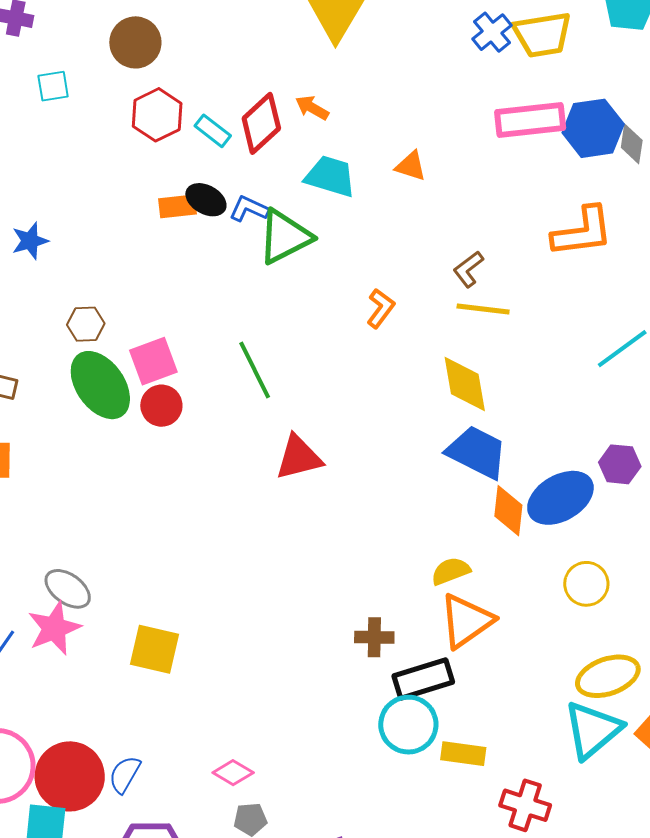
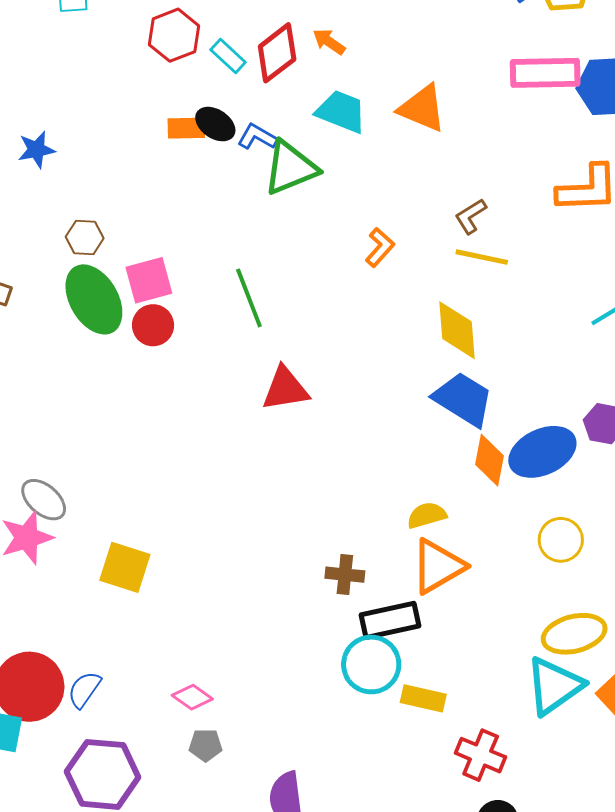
orange triangle: (411, 166) -> (422, 108), size x1.6

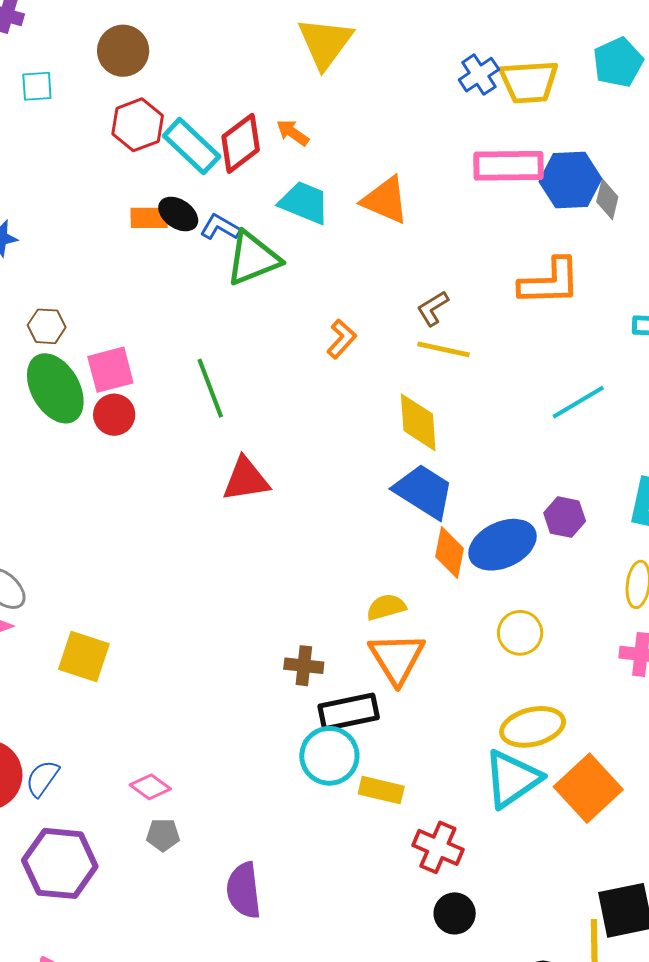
cyan rectangle: (228, 56) -> (192, 146), size x1.6
orange triangle: (438, 566) -> (397, 658), turned -32

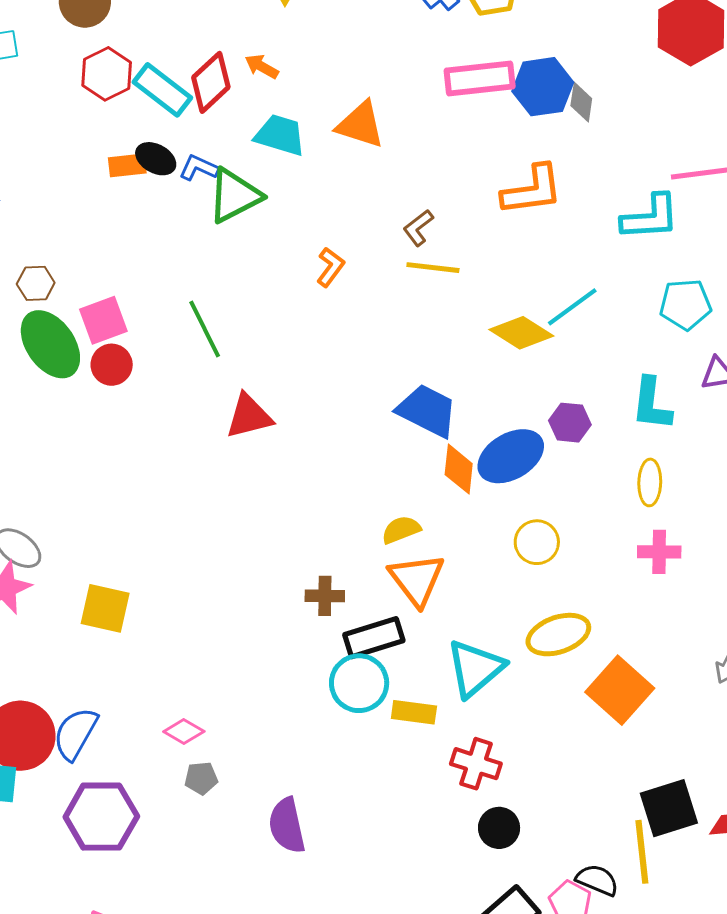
yellow diamond: (418, 422) -> (521, 333), moved, turned -48
blue semicircle: (42, 778) -> (75, 734), size x1.4
cyan triangle: (512, 779) -> (475, 668), moved

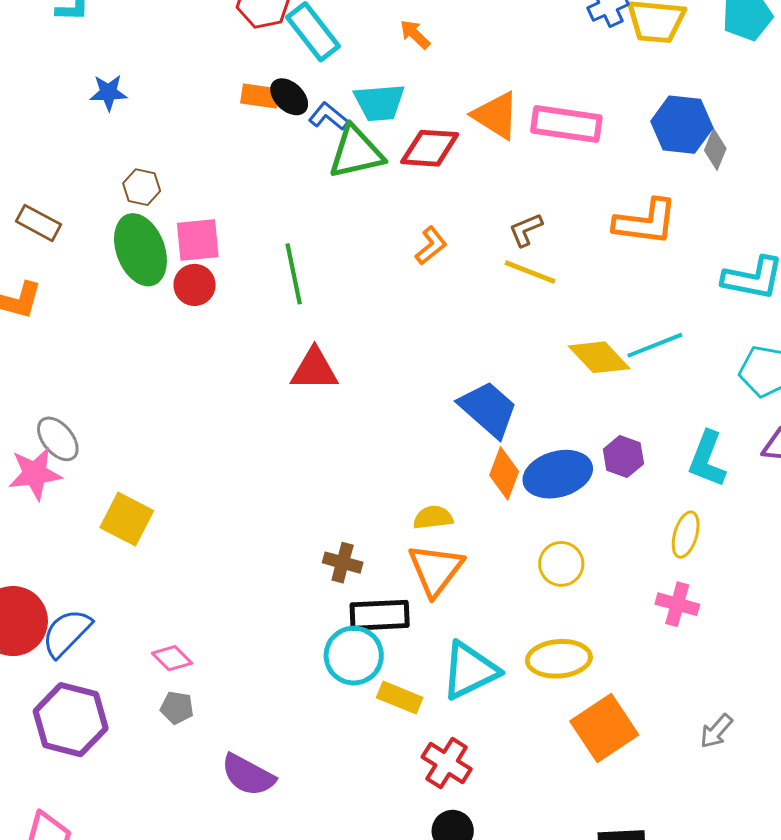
pink rectangle: (480, 78) -> (566, 124), moved
red diamond: (211, 82) -> (430, 148), moved, turned 32
cyan trapezoid: (280, 135) -> (379, 102), moved, turned 144
purple semicircle: (287, 825) -> (248, 775), turned -64

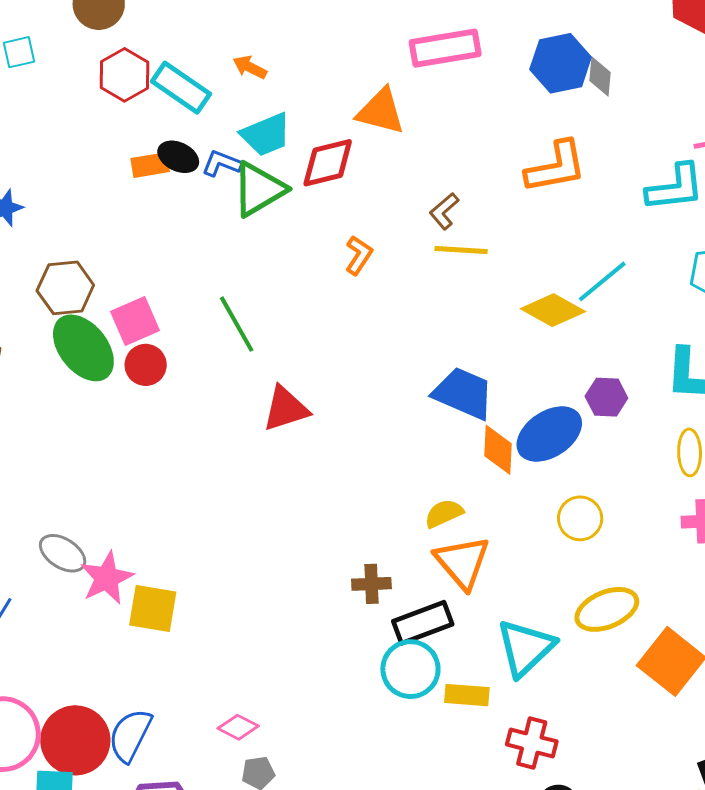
orange arrow: (415, 34) -> (250, 67), moved
pink rectangle: (566, 124) -> (445, 48), moved
brown hexagon: (142, 187) -> (65, 288), size x1.5
pink star: (35, 474) -> (107, 578), moved

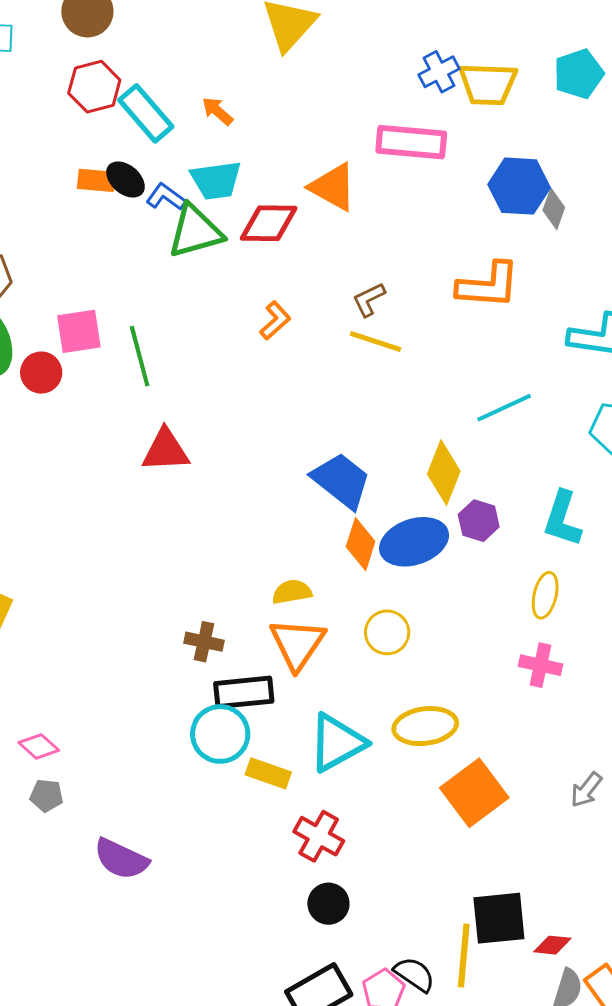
yellow diamond: (553, 310) -> (444, 473), moved, turned 68
pink square: (135, 321) -> (79, 331), moved
yellow circle: (580, 518) -> (387, 632), moved

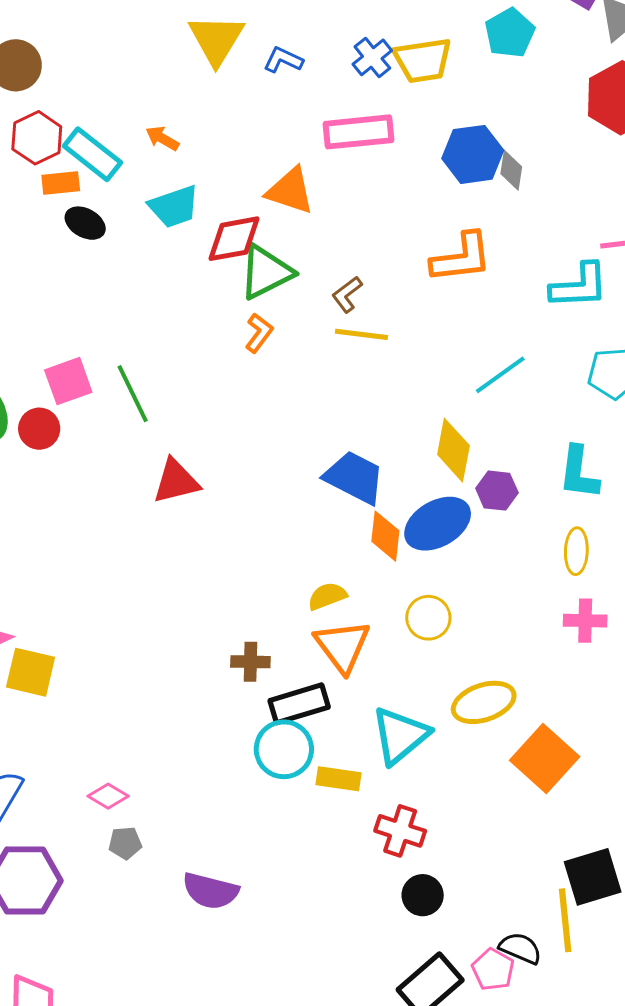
orange rectangle: (96, 180) -> (61, 183), moved
blue L-shape: (166, 197) -> (283, 60), moved
green triangle: (195, 231) -> (266, 272), moved

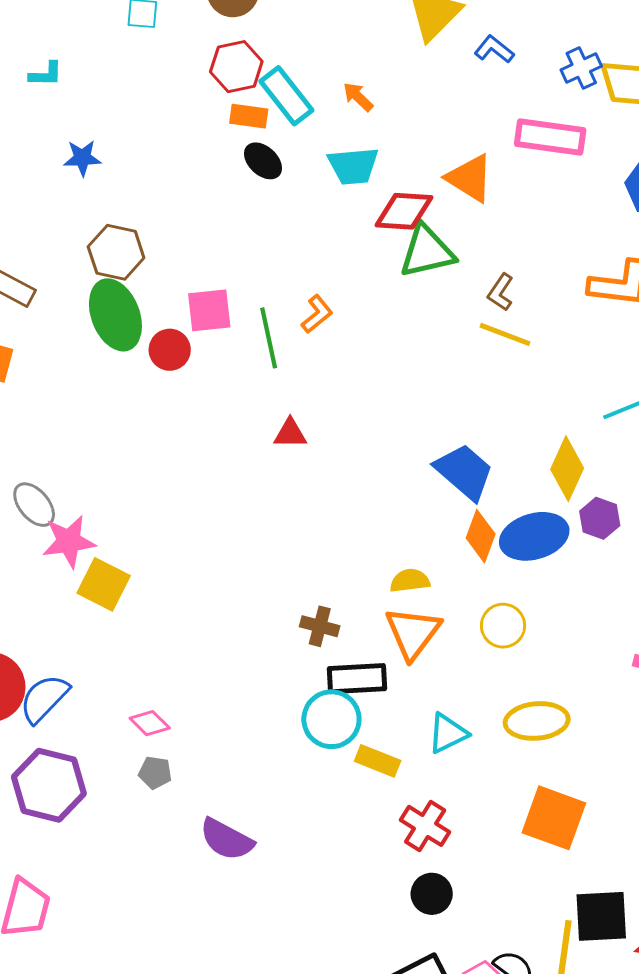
brown L-shape: (347, 294) -> (501, 292), turned -33
orange L-shape: (259, 333) -> (317, 314), moved
red triangle: (176, 481) -> (290, 433), size x0.7
cyan triangle: (400, 736) -> (448, 733), size x0.7
orange square: (545, 759) -> (554, 818), moved, turned -36

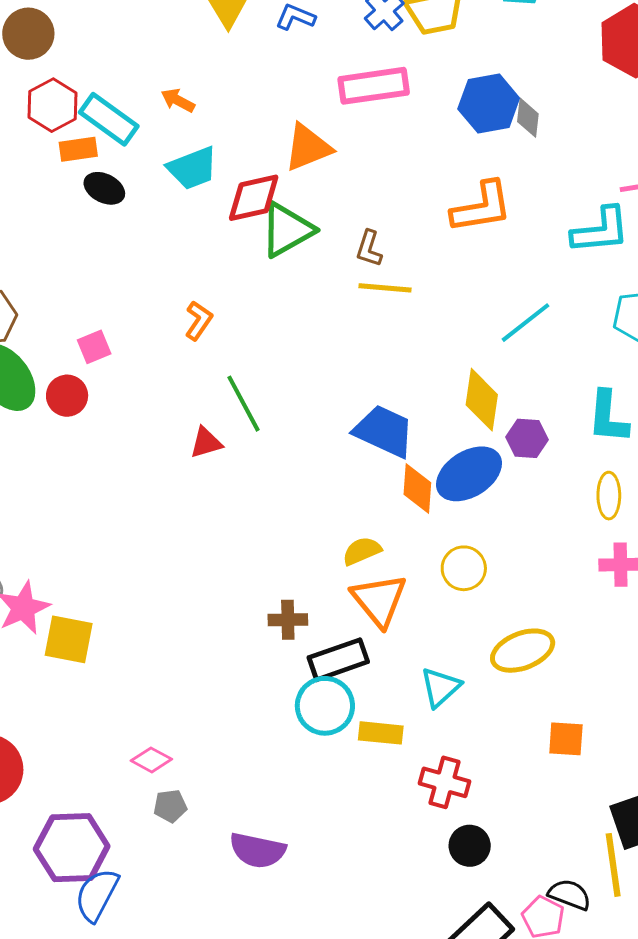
orange triangle: (470, 178) -> (308, 148), turned -38
pink square: (209, 310) -> (94, 347), size x0.7
green line: (269, 338) -> (243, 404), moved
blue semicircle: (44, 699) -> (97, 895), moved
orange square: (554, 818) -> (566, 739), size x0.6

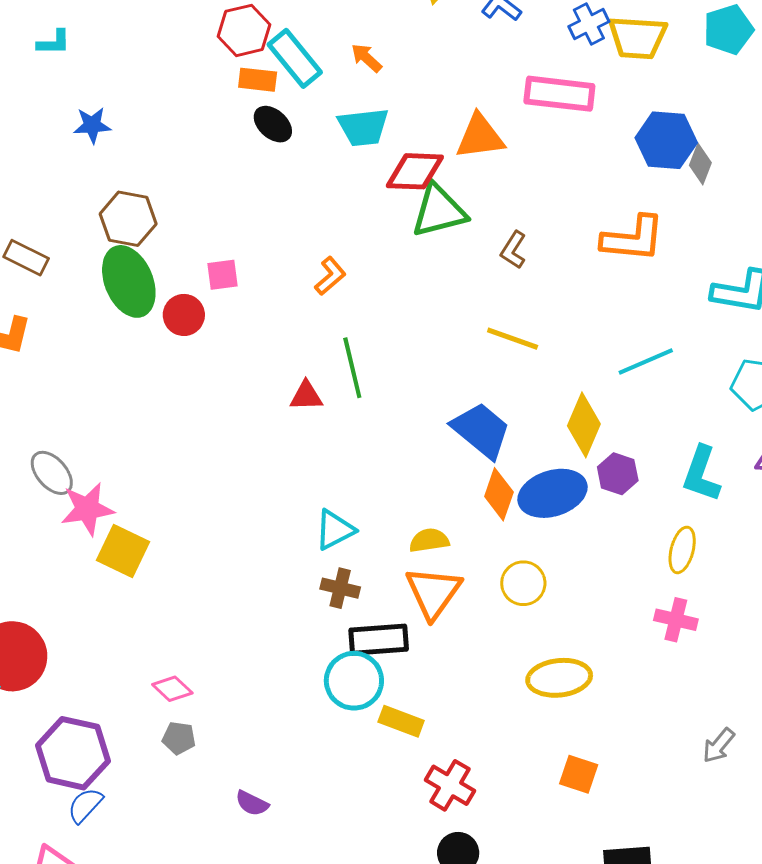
yellow line: (385, 288) -> (513, 339), moved
cyan triangle: (441, 687) -> (335, 530), moved
purple semicircle: (258, 850) -> (252, 803), size x0.6
blue semicircle: (97, 895) -> (85, 805), size x0.7

